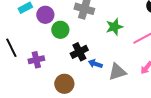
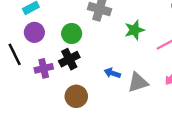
purple circle: (45, 15) -> (34, 32), moved
black cross: (79, 52) -> (69, 59), moved

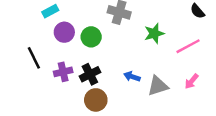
purple circle: (34, 32) -> (64, 32), moved
black cross: (69, 59) -> (90, 74), moved

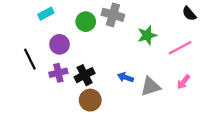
purple circle: (64, 32) -> (60, 44), moved
green circle: (91, 37) -> (86, 22), moved

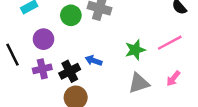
green star: (147, 35) -> (135, 50), moved
blue arrow: (125, 77) -> (94, 61), moved

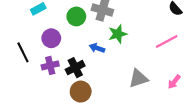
green star: (135, 50) -> (118, 34), moved
blue arrow: (94, 61) -> (97, 48), moved
pink arrow: (173, 78) -> (174, 82), moved

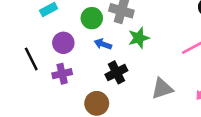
blue arrow: (97, 48) -> (103, 44), moved
black cross: (75, 68) -> (116, 72), moved

